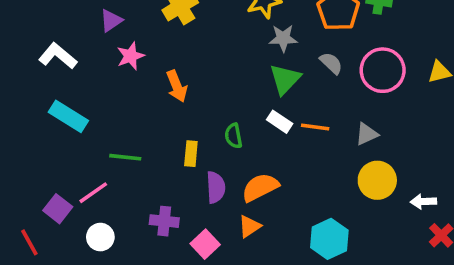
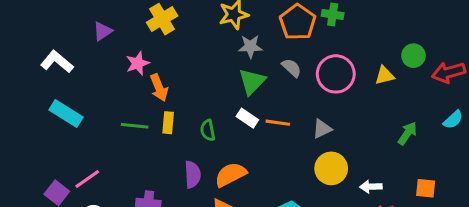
pink star: (131, 56) -> (138, 63), moved
yellow rectangle: (191, 154) -> (168, 123), moved
green line: (125, 157) -> (135, 126), moved

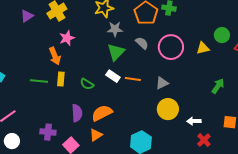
purple triangle: (103, 31) -> (27, 16), moved
pink star: (138, 63) -> (67, 38), moved
green semicircle: (208, 130) -> (87, 84), turned -48

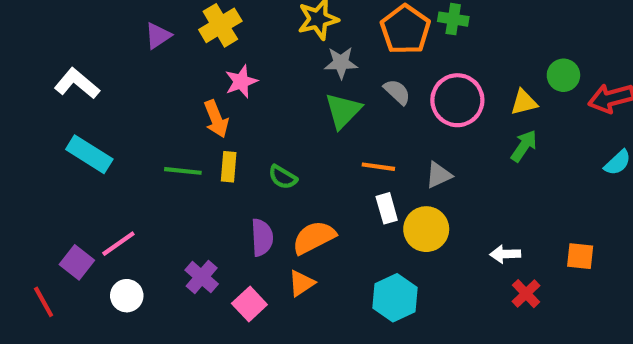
white rectangle: (113, 76) -> (387, 208), moved, turned 40
green arrow: (218, 86) -> (524, 146), moved
yellow circle: (168, 109) -> (426, 229), moved
purple cross: (48, 132) -> (202, 277), turned 35

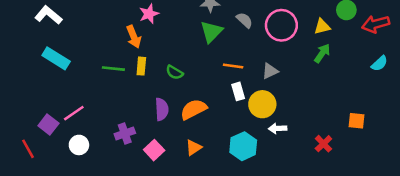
white arrow: (505, 254) -> (278, 128), moved
purple cross: (202, 277) -> (125, 133), turned 30
orange triangle: (301, 283) -> (194, 148), moved

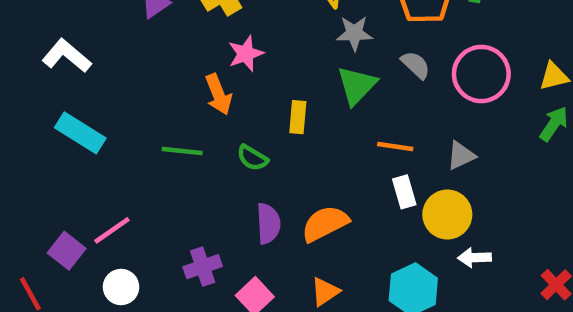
yellow rectangle: (141, 66) -> (298, 117), moved
green semicircle: (174, 72) -> (252, 158), moved

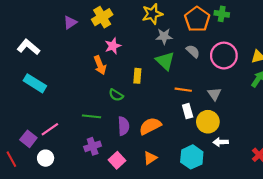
green triangle: (357, 85) -> (165, 61), turned -30
green line: (182, 151) -> (91, 116), moved
gray triangle: (461, 156) -> (214, 94), turned -40
white circle: (121, 287) -> (46, 158), moved

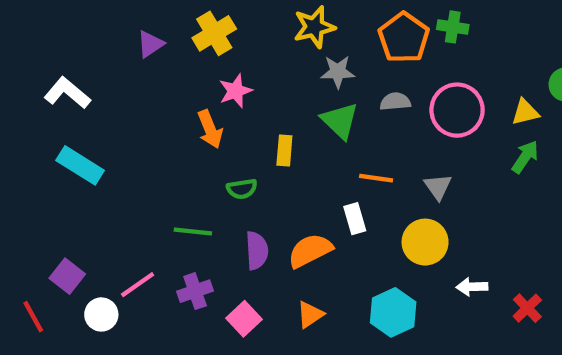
gray semicircle: (193, 51) -> (395, 102), turned -48
green semicircle: (116, 95) -> (242, 189), turned -40
white rectangle: (188, 111) -> (355, 219), moved
pink line: (50, 129) -> (138, 285), moved
white arrow: (221, 142) -> (472, 287), moved

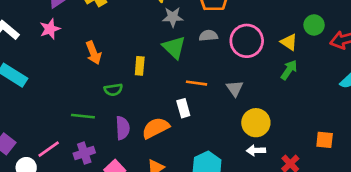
pink star: (236, 91) -> (50, 29), moved
yellow triangle: (525, 112) -> (289, 42), turned 48
yellow circle: (425, 242) -> (256, 123), moved

